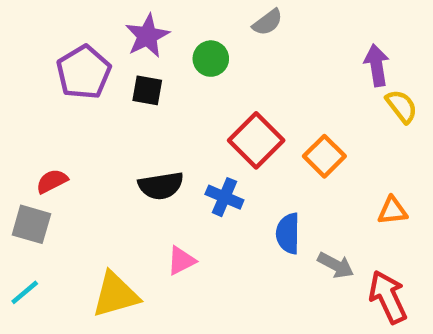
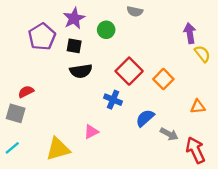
gray semicircle: (268, 22) -> (135, 11), turned 49
black semicircle: (161, 186) -> (81, 71), moved
blue semicircle: (288, 233) -> (145, 118), turned 48

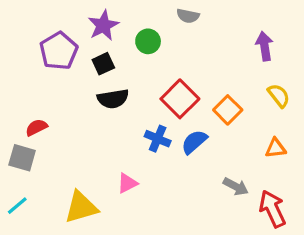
black square: (74, 46) -> (103, 64), turned -35
yellow semicircle: (202, 54) -> (279, 96), moved
blue semicircle: (145, 118) -> (194, 142), moved

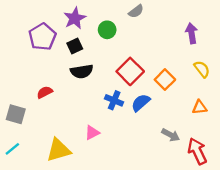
gray semicircle: (188, 16) -> (136, 11), turned -49
red semicircle: (36, 127) -> (45, 92), moved

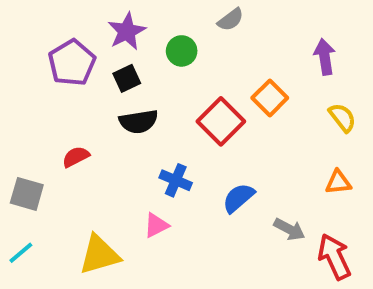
orange square: (165, 80) -> (270, 98), moved
blue cross: (114, 100) -> (176, 180), moved
blue semicircle: (141, 103) -> (238, 198), moved

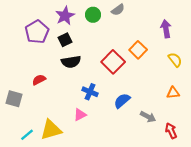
green circle: (182, 51) -> (93, 15), moved
cyan line: (21, 253) -> (27, 135), moved
red arrow: (334, 257) -> (171, 131), size x0.7

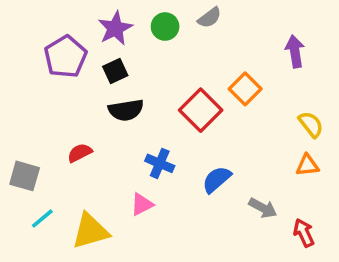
yellow semicircle: (175, 60) -> (311, 124), moved
red semicircle: (39, 80) -> (80, 153), moved
cyan line: (27, 135) -> (42, 219), moved

